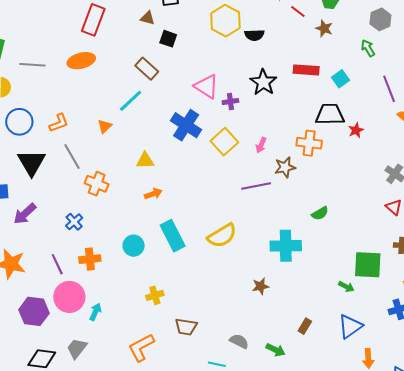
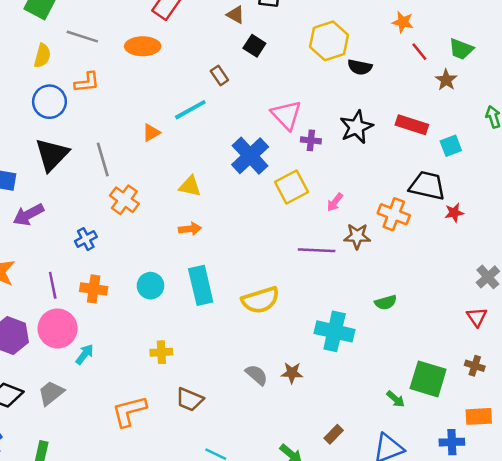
brown rectangle: (147, 69) -> (219, 75), size x0.7
orange L-shape: (59, 123) -> (87, 82), moved
gray semicircle: (239, 341) -> (257, 375), moved

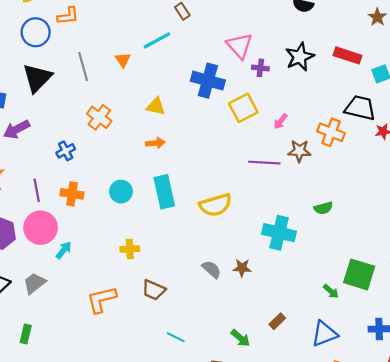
orange triangle: (151, 133) -> (123, 60), turned -35
blue cross: (250, 156) -> (208, 81), turned -32
gray line: (103, 159) -> (83, 67), moved

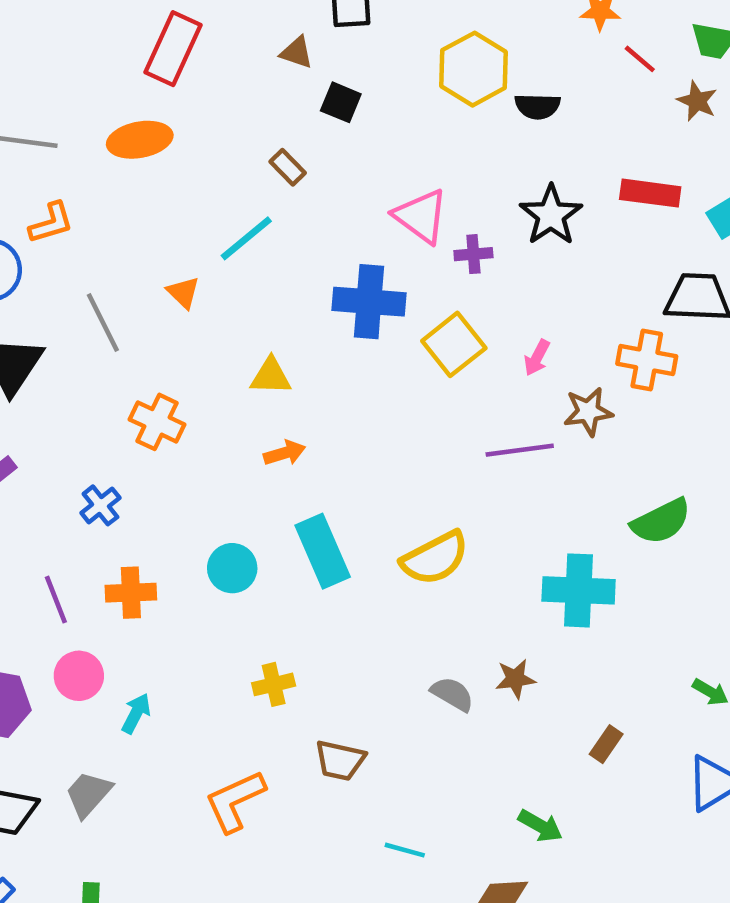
green semicircle: (323, 208) -> (661, 521), size x1.5
pink circle: (41, 228) -> (79, 676), size x0.7
brown rectangle: (277, 321) -> (606, 744), moved

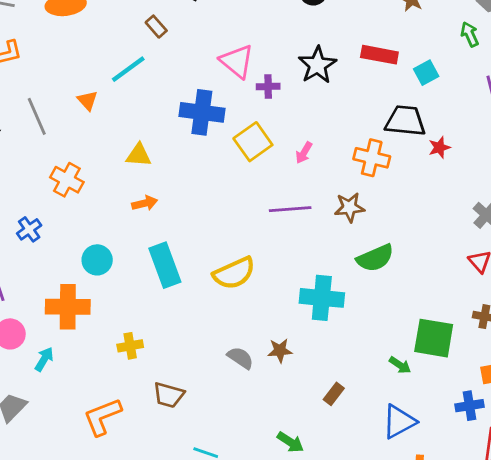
brown star: (588, 412) -> (349, 207), moved
cyan circle: (232, 568) -> (97, 260), moved
orange cross: (131, 593) -> (68, 307), moved, size x1.4

